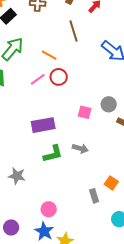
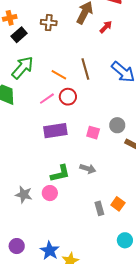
brown line: (73, 31) -> (85, 69), moved
purple rectangle: (43, 125) -> (55, 131), moved
gray rectangle: (94, 196) -> (99, 208), moved
pink circle: (49, 209) -> (50, 193), moved

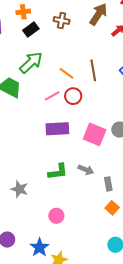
pink square: (93, 133) -> (95, 134), size x1.6
pink circle: (50, 193) -> (56, 216), moved
gray rectangle: (99, 208) -> (108, 184), moved

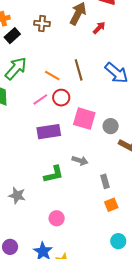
pink square: (95, 134) -> (84, 119), moved
gray arrow: (86, 170) -> (80, 161), moved
orange square: (112, 208) -> (111, 205), turned 32

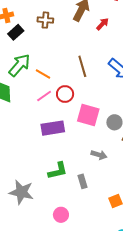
orange line: (52, 76) -> (43, 74), moved
gray arrow: (80, 161) -> (99, 155), moved
gray rectangle: (105, 181) -> (82, 181), moved
gray star: (17, 195) -> (21, 192), size x1.4

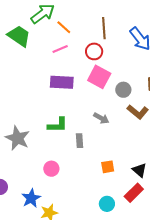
red circle: (65, 94) -> (94, 51), moved

